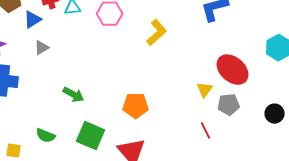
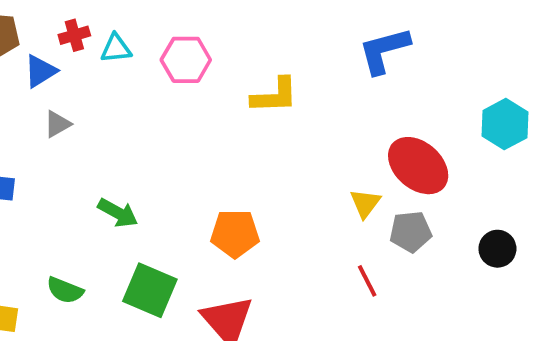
yellow L-shape: (156, 33) -> (275, 96), turned 40

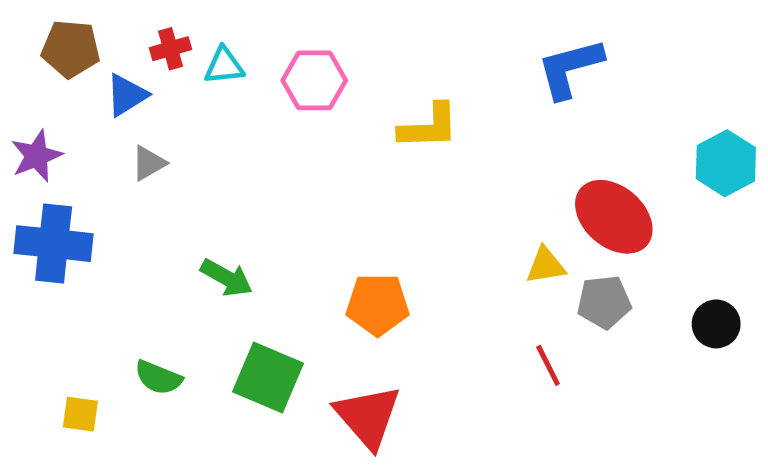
yellow triangle: (365, 203) -> (546, 266), turned 44

